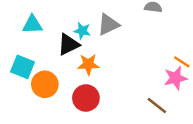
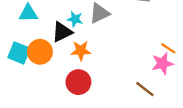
orange circle: (45, 84) -> (40, 52), moved

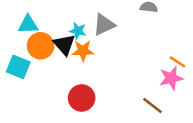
black triangle: (62, 32) -> (64, 45), turned -45
orange star: (81, 51) -> (83, 51), moved
orange circle: (40, 52) -> (41, 46), moved

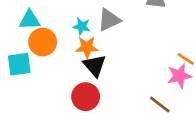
black triangle: (64, 45) -> (95, 65), moved
cyan square: (18, 67) -> (19, 64), turned -30

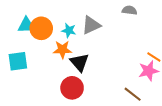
orange circle: (43, 42) -> (41, 28), moved
orange star: (87, 47) -> (62, 50), moved

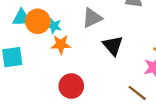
cyan star: (69, 30) -> (54, 26), moved
black triangle: (79, 62) -> (113, 46), moved

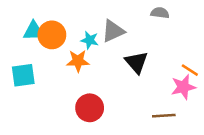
cyan star: (54, 26) -> (90, 40), moved
brown line: (137, 93) -> (164, 116), turned -42

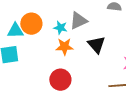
cyan triangle: (34, 31) -> (15, 31), moved
orange star: (78, 61) -> (64, 47), moved

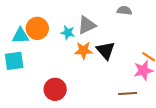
orange star: (64, 47) -> (83, 50), moved
red circle: (60, 80) -> (55, 89), moved

